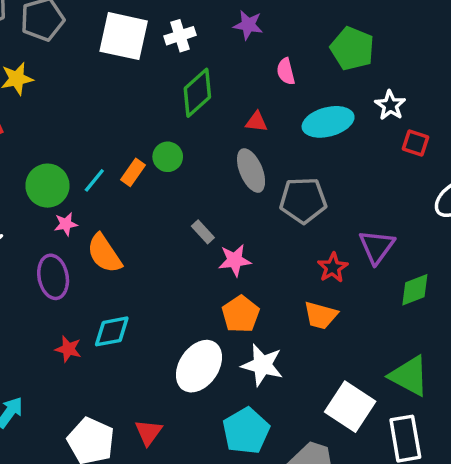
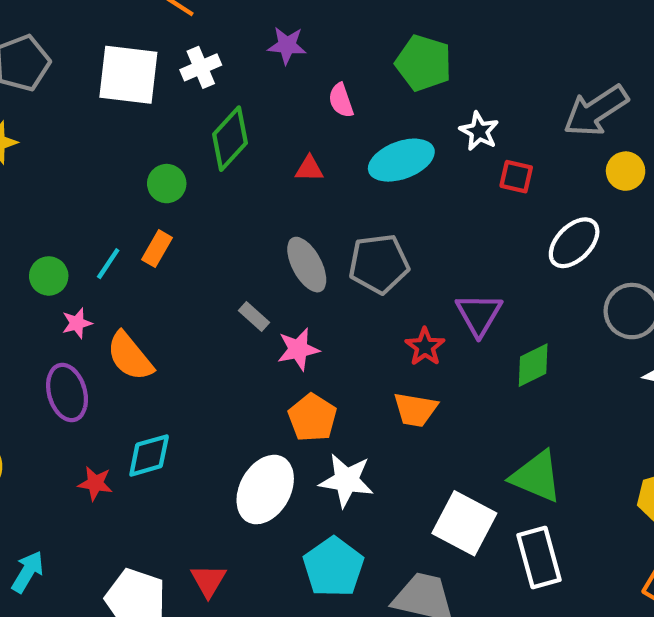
green circle: (168, 157) -> (167, 184), moved
gray ellipse: (251, 171) -> (307, 265), moved
green circle: (47, 186) -> (49, 276), size x0.7

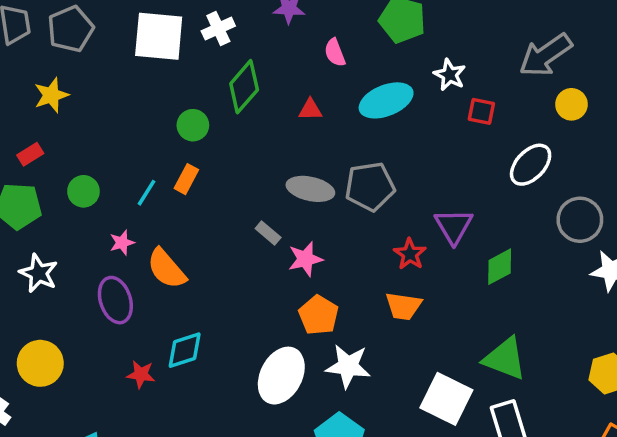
gray ellipse: (307, 265) -> (310, 189), turned -48
green circle: (49, 276) -> (83, 191), moved

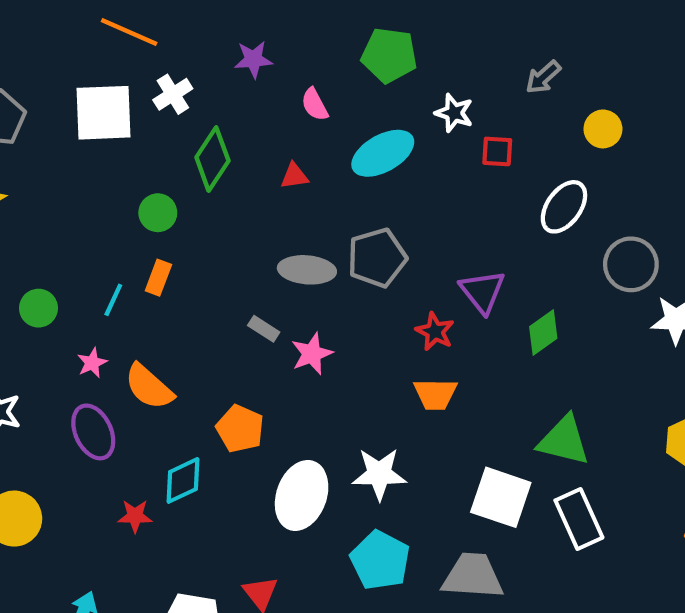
gray arrow: (545, 55) -> (543, 77), moved, size x0.6
orange pentagon: (319, 315) -> (240, 429), moved

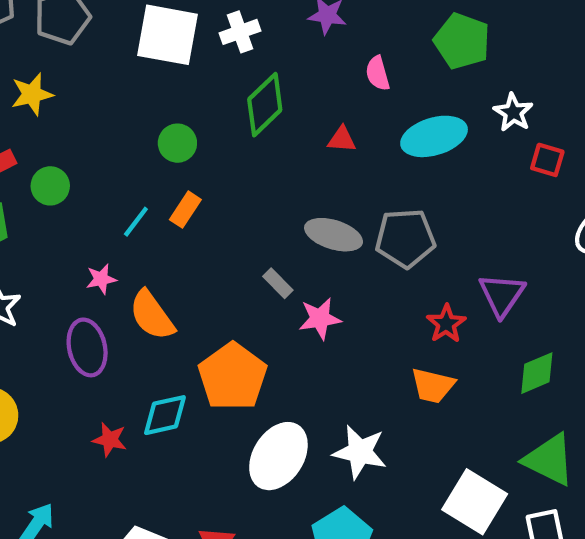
green circle: (158, 213) -> (177, 143), moved
green circle: (38, 308) -> (50, 186), moved
green diamond: (543, 332) -> (537, 373), moved
orange pentagon: (240, 429) -> (233, 377), size x1.4

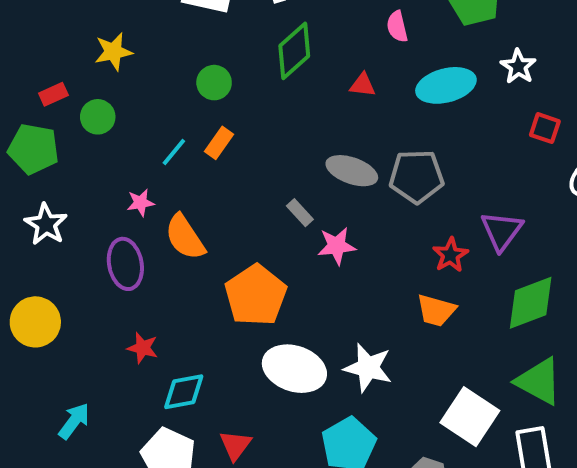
yellow star: (32, 94) -> (113, 52), moved
red square: (547, 160) -> (545, 128), moved
green diamond: (537, 373) -> (531, 303), size x1.4
cyan diamond: (165, 415) -> (184, 392), moved
white ellipse: (278, 456) -> (294, 369), turned 74

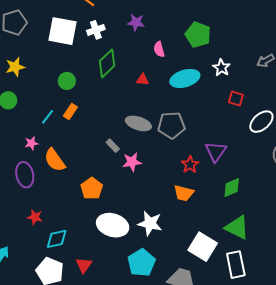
orange pentagon: (256, 295) -> (92, 188), size x0.7
green diamond: (531, 303) -> (232, 188), size x0.7

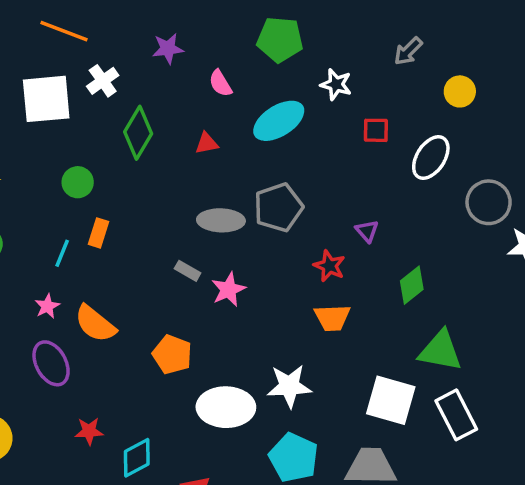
purple triangle: (216, 152) -> (367, 231), size x0.6

